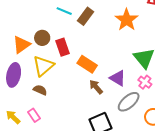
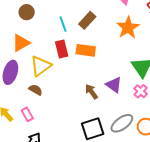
cyan line: (64, 11) -> (63, 24), moved, turned 42
brown circle: (42, 38) -> (27, 12), moved
orange rectangle: (87, 64) -> (86, 50), moved, turned -30
gray ellipse: (129, 102) -> (122, 123), moved

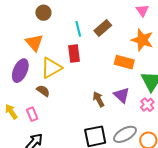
orange star: (128, 27) -> (142, 40), turned -30
orange triangle: (21, 43) -> (34, 43), turned -48
orange rectangle: (86, 50) -> (124, 62), moved

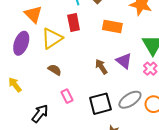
orange rectangle: (124, 62) -> (112, 27), moved
brown semicircle: (43, 91) -> (55, 70), moved
pink rectangle: (32, 114) -> (67, 96), moved

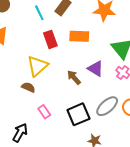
red rectangle: (74, 23) -> (50, 39), moved
yellow triangle: (52, 38) -> (37, 66), moved

